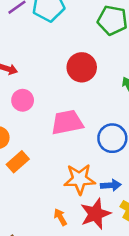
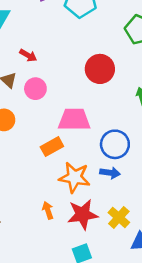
orange rectangle: (18, 162) -> (52, 147), moved
blue arrow: (111, 185) -> (110, 173), moved

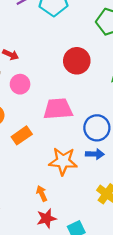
orange rectangle: (52, 147) -> (22, 135), moved
red star: (83, 214) -> (46, 218), moved, size x0.7

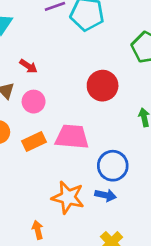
orange rectangle: (22, 135) -> (34, 142), moved

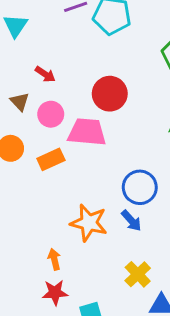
red circle: (103, 86) -> (110, 94), moved
pink trapezoid: (72, 137) -> (87, 132), moved
blue arrow: (106, 195) -> (131, 221), turned 36

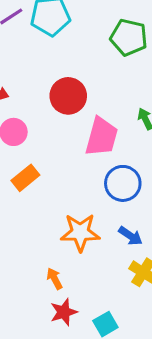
pink trapezoid: (87, 132) -> (102, 137), moved, turned 114
blue arrow: (131, 221) -> (131, 236), moved

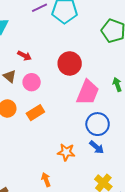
orange star: (80, 232) -> (66, 152), size x0.7
blue arrow: (131, 236) -> (97, 147), moved

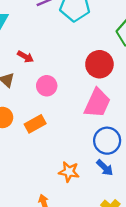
red circle: (70, 63) -> (99, 64), moved
pink circle: (32, 82) -> (47, 86), moved

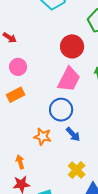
pink circle: (47, 86) -> (18, 67), moved
blue circle: (107, 141) -> (61, 110), moved

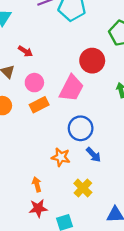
pink trapezoid: (69, 79) -> (71, 88), moved
orange rectangle: (16, 95) -> (39, 105), moved
yellow cross: (77, 170) -> (83, 188), moved

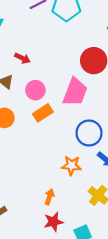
orange arrow: (37, 184) -> (49, 197), turned 40

